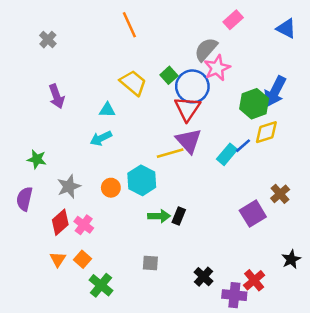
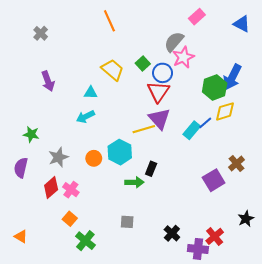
blue circle: (192, 86) -> (163, 73), size x0.7
black rectangle: (179, 216) -> (151, 169), moved
orange triangle: (58, 259) -> (21, 236), moved, turned -32

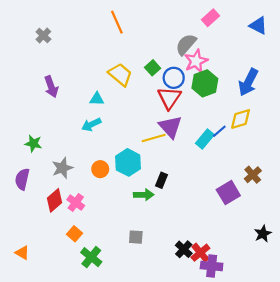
green hexagon: (215, 87) -> (205, 83), moved
red cross: (215, 236) -> (200, 253), moved

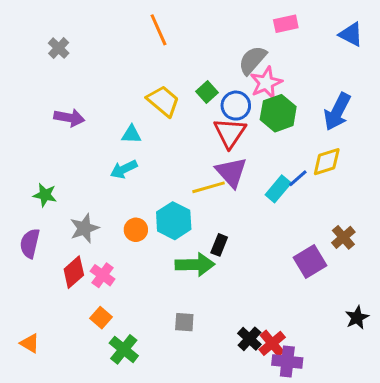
pink rectangle: (210, 18) -> (286, 24), turned 30
purple arrow: (51, 87) -> (69, 118), turned -60
green arrow: (144, 195) -> (195, 265), size x1.4

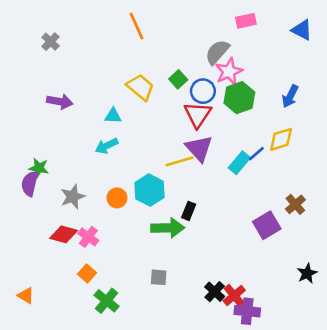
blue arrow: (337, 112) -> (290, 96), size x0.7
purple semicircle: (30, 243) -> (30, 184), moved
red diamond: (74, 272) -> (64, 234), turned 56

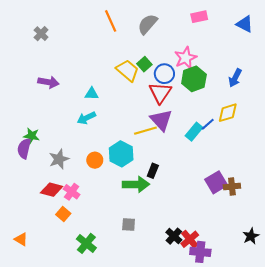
gray semicircle: (217, 52) -> (148, 24), moved
yellow trapezoid: (140, 87) -> (128, 70), moved
brown cross: (295, 204) -> (232, 187), moved, turned 35
orange square: (87, 273) -> (63, 214), moved
black star: (307, 273) -> (251, 236), moved

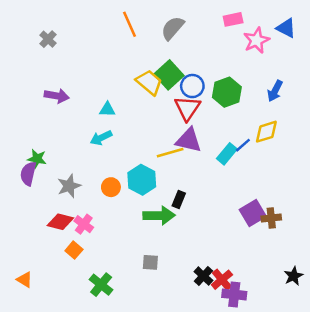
pink star: (186, 58) -> (256, 40), moved
green square: (144, 64) -> (169, 75), size x1.6
purple triangle: (161, 120) -> (189, 140), turned -35

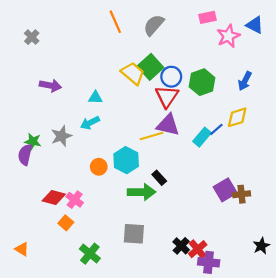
gray cross: (48, 39) -> (32, 37), moved
gray star: (69, 186) -> (61, 136), moved
black rectangle: (179, 199) -> (159, 178), turned -64
gray square: (150, 262) -> (134, 234), size x1.5

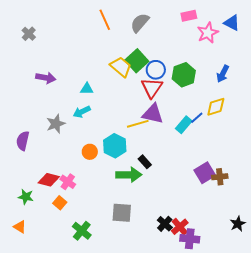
green star: (33, 141) -> (26, 197), moved

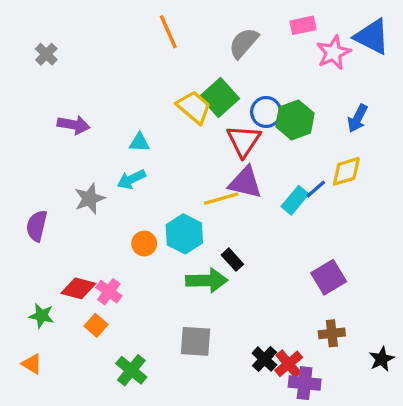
gray semicircle: (140, 23) -> (244, 43), moved
blue triangle: (232, 23) -> (372, 37), size x1.4
blue circle: (156, 70) -> (266, 112), moved
brown cross: (220, 177) -> (332, 333), moved

